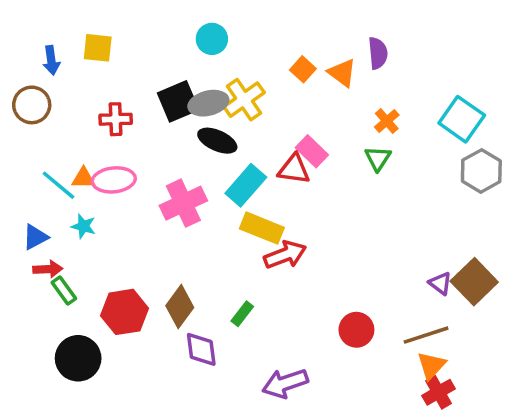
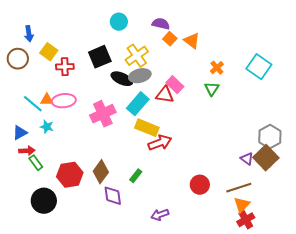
yellow square: (98, 48) -> (49, 52), moved, turned 30
purple semicircle: (378, 53) -> (161, 24), moved, turned -72
gray ellipse: (208, 103) -> (140, 76), moved
gray hexagon: (481, 171) -> (270, 137), moved
purple arrow: (285, 383) -> (160, 215), size x0.7

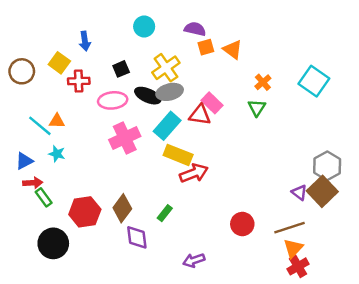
blue arrow: (29, 34) -> (85, 41), moved
orange square: (170, 39) -> (206, 47), turned 32
black square: (100, 57) -> (121, 69), size x0.6
pink ellipse: (64, 101) -> (113, 100), moved

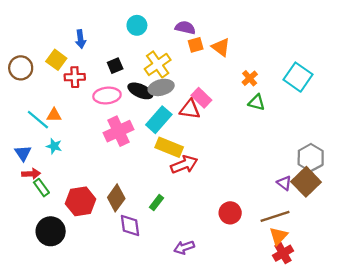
green triangle: (257, 108) -> (257, 102), moved, turned -48
blue triangle: (24, 161) -> (23, 153), turned -36

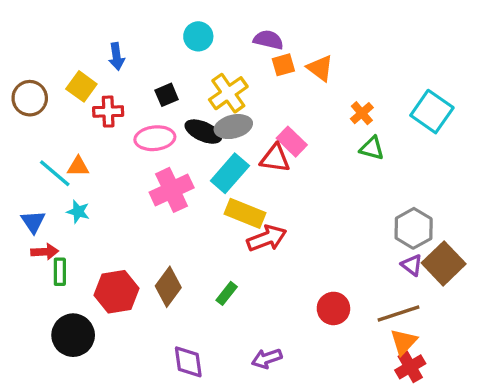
gray hexagon: (311, 158) -> (414, 228), moved
green rectangle: (41, 188) -> (60, 272), turned 36
purple diamond: (130, 226) -> (188, 362), moved

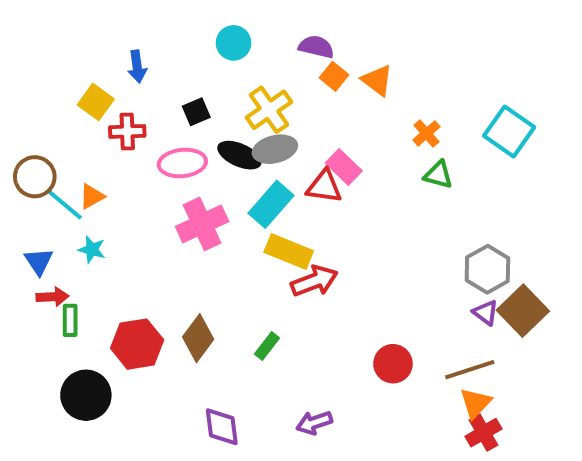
orange square: (283, 65) -> (334, 76), turned -35
brown circle: (30, 98) -> (35, 177), moved
orange triangle: (78, 167) -> (92, 196), turned -30

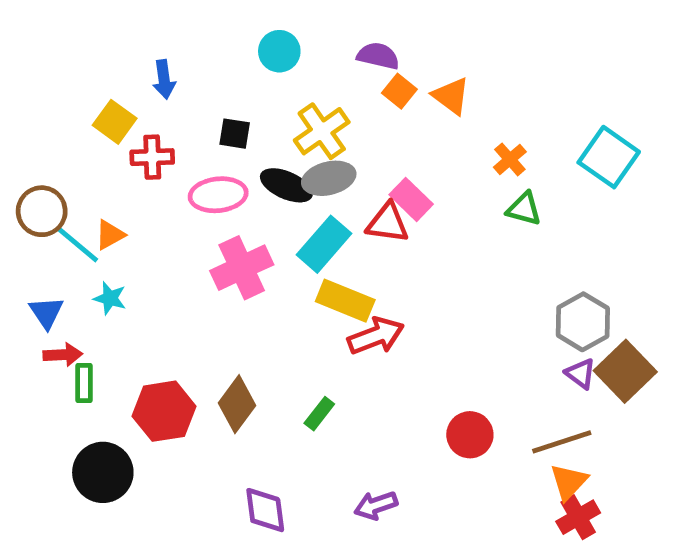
black square: (196, 112) -> (235, 134), turned 32

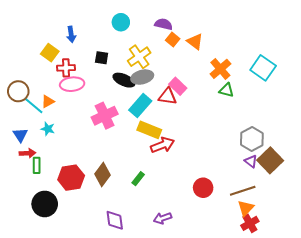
orange cross: (510, 159) -> (220, 69), size x1.5
pink ellipse: (218, 195) -> (72, 84), moved

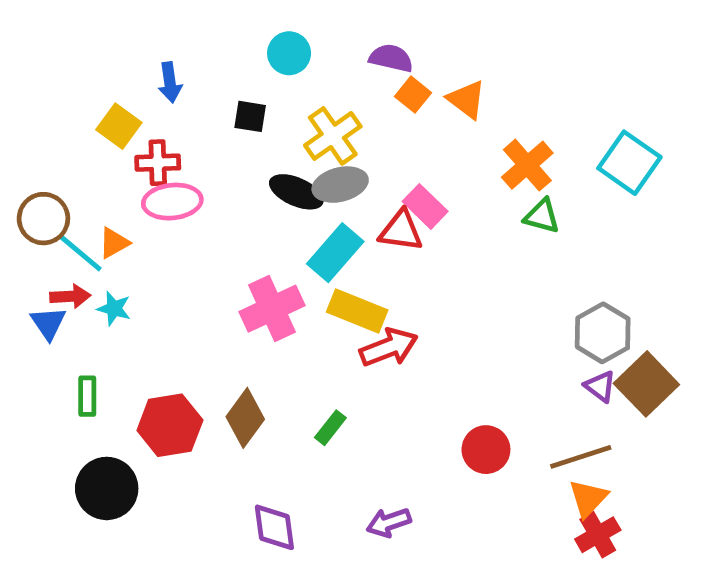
black square: (102, 58) -> (250, 116), moved
pink cross: (105, 116) -> (272, 309), moved
red arrow: (27, 153) -> (70, 296), moved

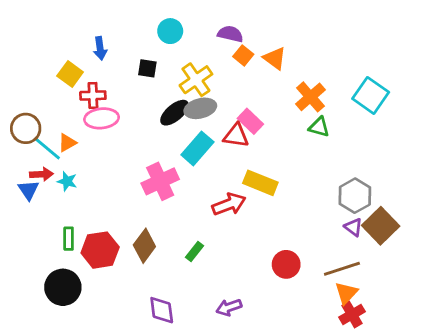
black ellipse: (296, 192) -> (175, 113), turned -64
yellow rectangle: (357, 311) -> (260, 183), moved
green rectangle: (87, 396) -> (69, 239), moved

